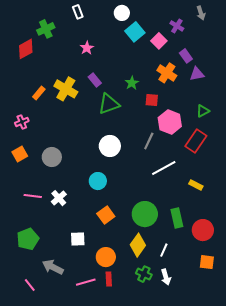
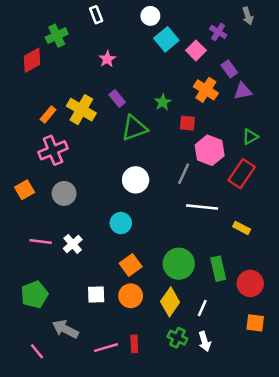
pink cross: (22, 122) -> (53, 150), moved, size x1.6
white line: (164, 168) -> (202, 207), turned 35
orange circle: (106, 257) -> (131, 296), moved

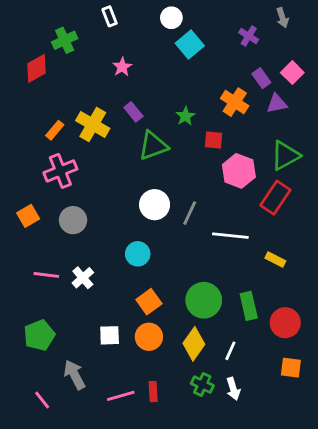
pink square: (196, 50) -> (292, 73), moved
green triangle: (250, 137) -> (285, 155), size x1.6
gray line: (184, 174) -> (190, 213), moved
gray arrow: (65, 329) -> (74, 375), turned 35

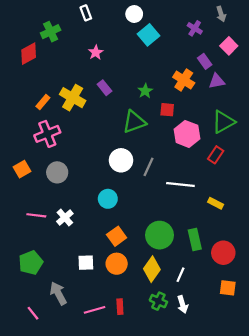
pink square: (292, 73) -> (229, 46), moved
green triangle: (153, 146) -> (134, 122), moved
red rectangle: (275, 198) -> (216, 155), size x0.7

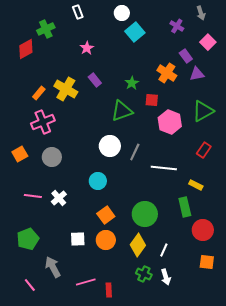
red rectangle: (216, 155) -> (204, 150), moved
green rectangle: (195, 240) -> (185, 207), moved
red rectangle: (120, 307) -> (109, 290), moved

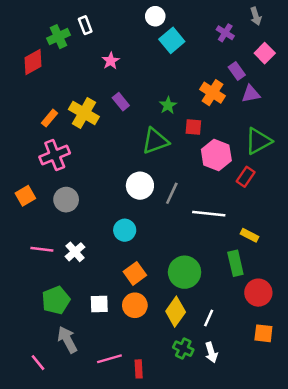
white rectangle: (78, 12) -> (85, 25), moved
red rectangle: (204, 150) -> (246, 177), moved
green pentagon: (28, 239) -> (56, 300), moved

